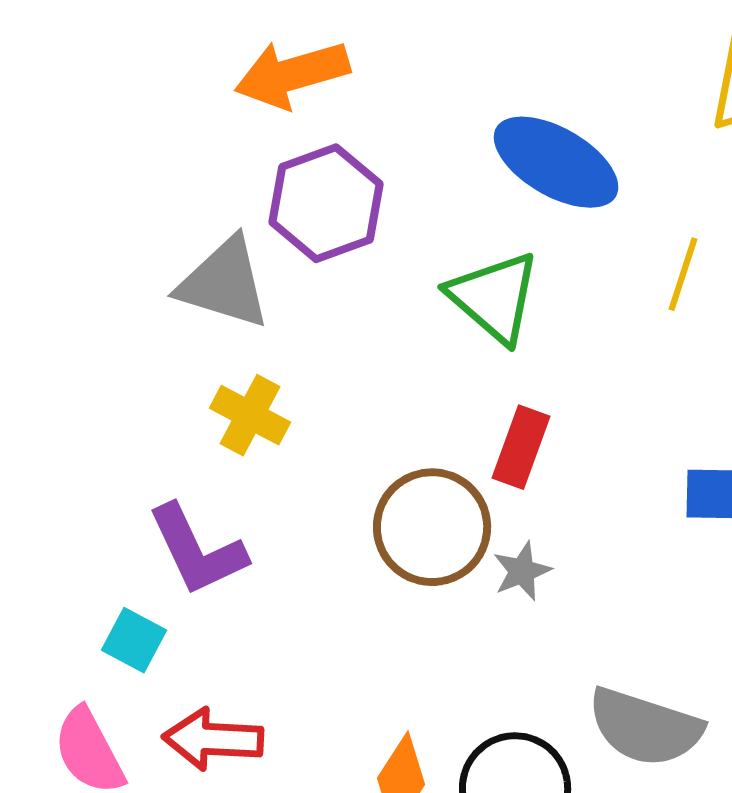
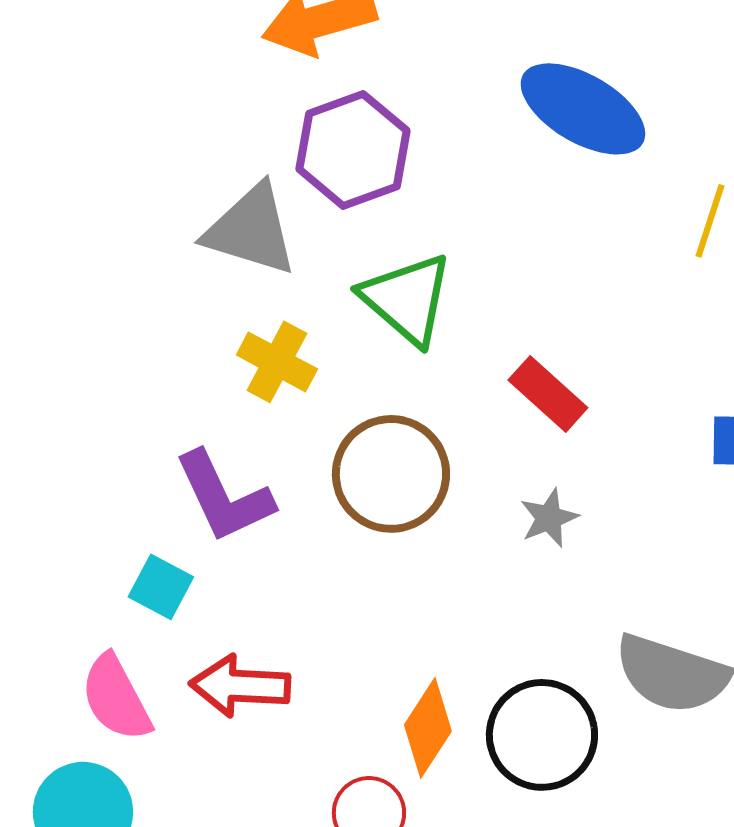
green triangle: (494, 297) -> (407, 299), moved
red rectangle: (521, 447) -> (548, 394), turned -68
brown circle: (432, 527) -> (391, 474), moved

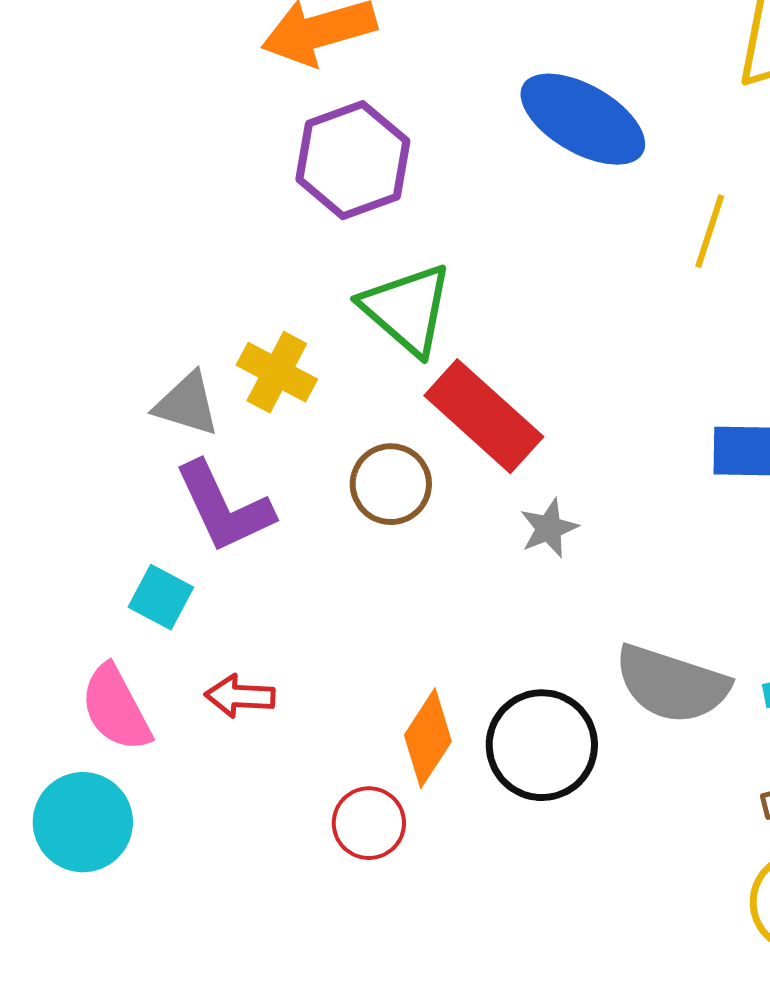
gray triangle: (251, 230) -> (187, 404), moved, size x0.7
red rectangle: (548, 394) -> (484, 416), moved, size x1.5
brown circle: (391, 474) -> (391, 484), size x0.7
red arrow: (240, 686) -> (240, 696), size x0.7

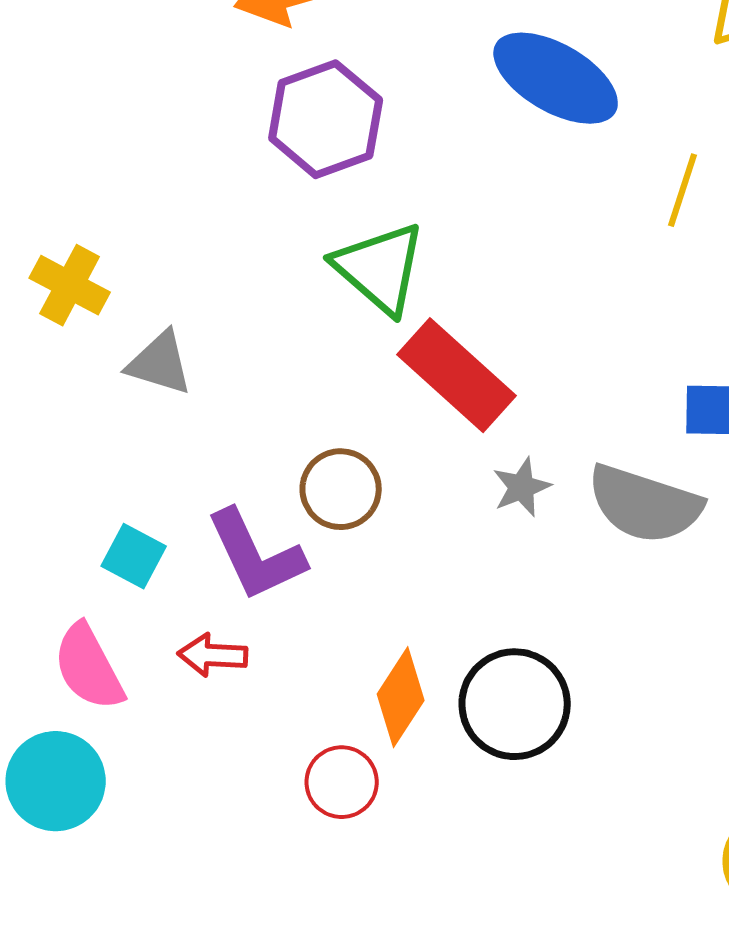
yellow cross: (277, 372) -> (70, 285), moved
brown circle: (391, 484) -> (341, 489), moved
purple L-shape: (224, 507) -> (256, 555), moved
gray semicircle: (672, 684) -> (645, 504), moved

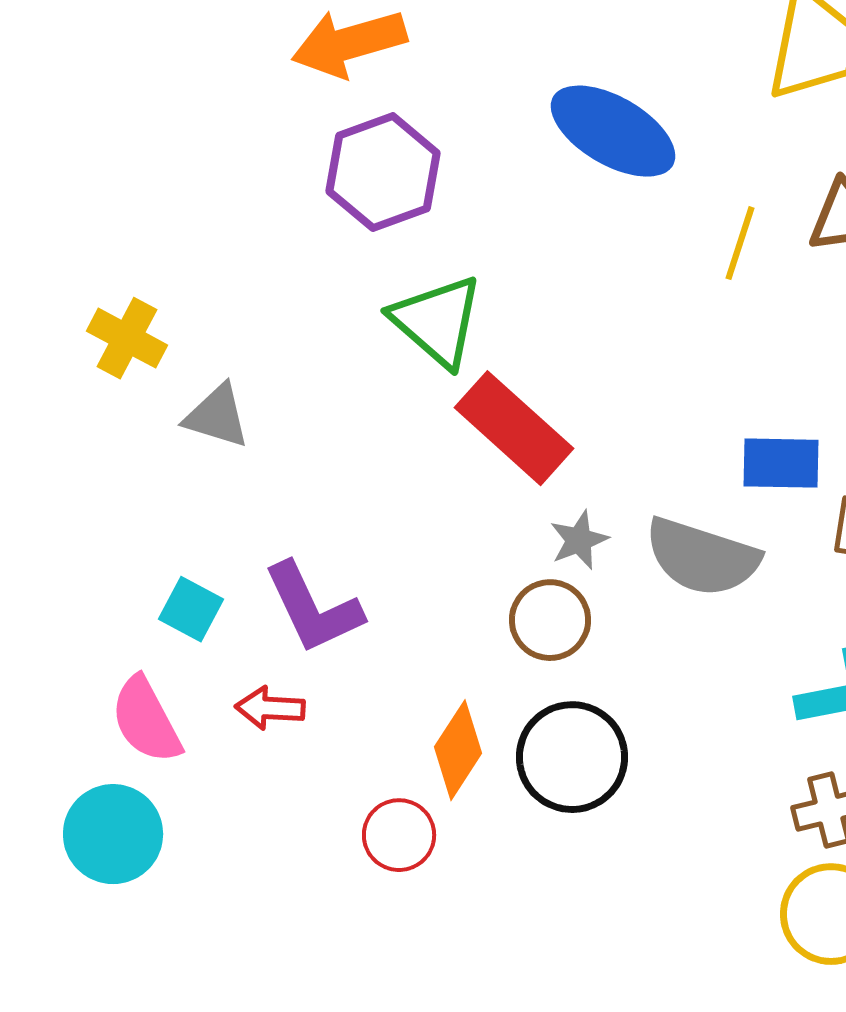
brown circle: (341, 489) -> (550, 620), moved

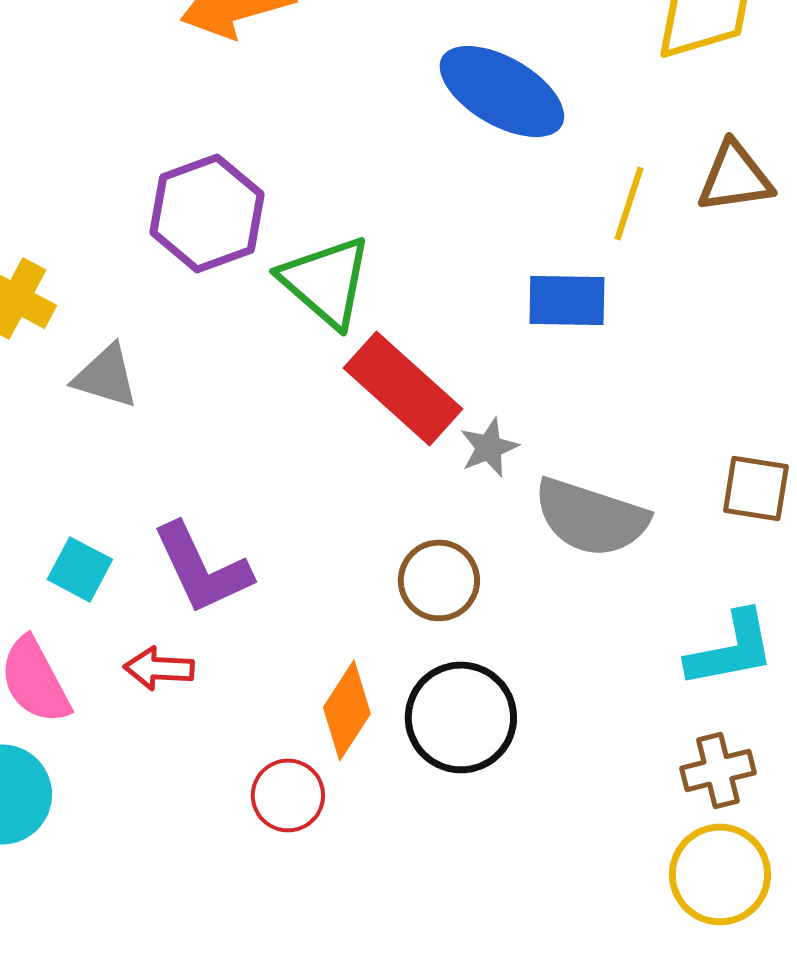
purple hexagon: (383, 172) -> (207, 213), moved
blue rectangle: (781, 463) -> (567, 300), moved
gray star: (579, 540) -> (489, 447), moved

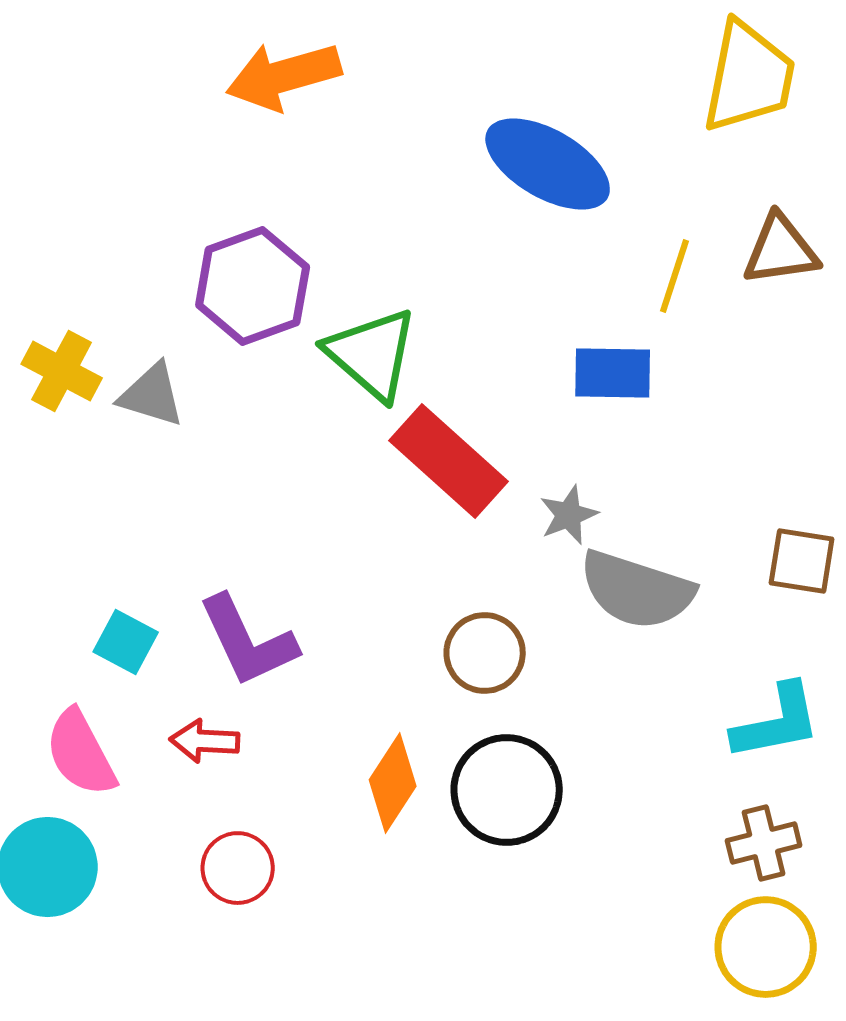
gray triangle: (106, 376) -> (152, 395), moved
gray star: (489, 447) -> (569, 515), moved
red circle: (288, 795) -> (238, 868), moved

